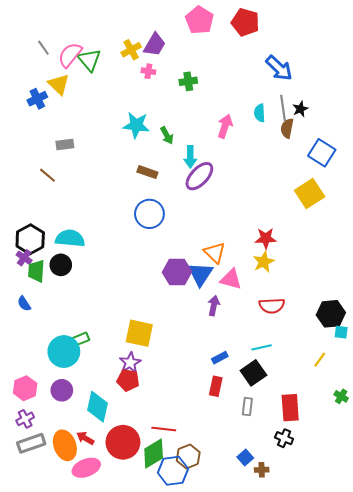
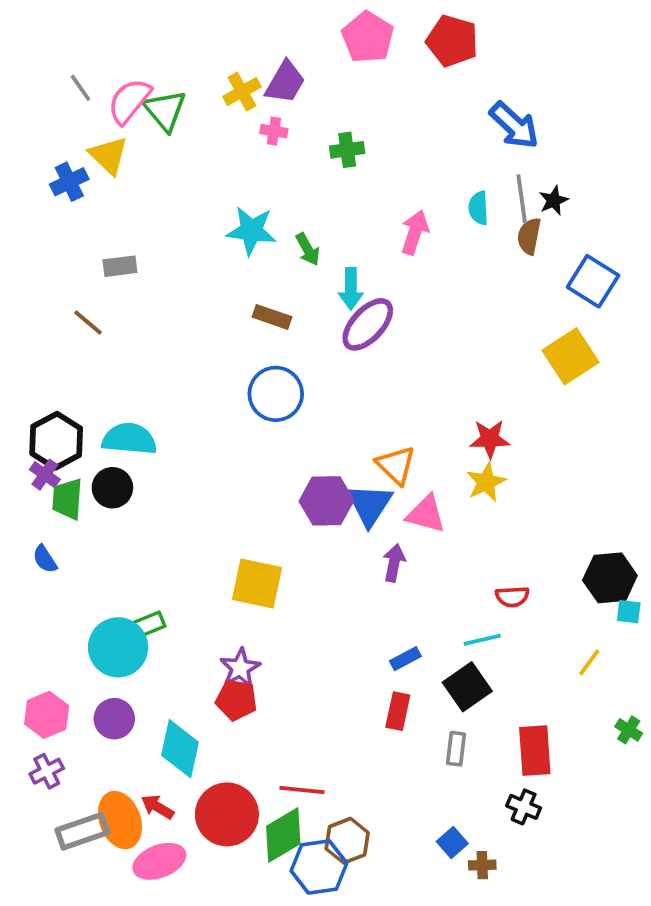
red semicircle: (272, 306) -> (512, 597), moved, size x0.7
yellow square: (139, 333) -> (257, 583), moved
gray rectangle: (31, 443) -> (82, 831), moved

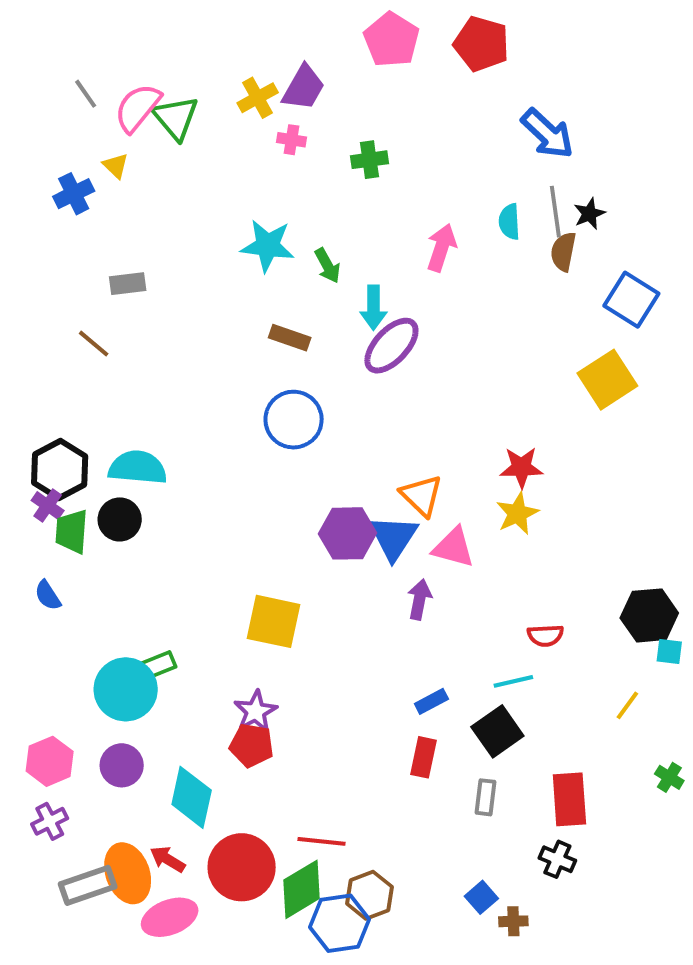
yellow triangle: (109, 155) -> (116, 166), size x0.6

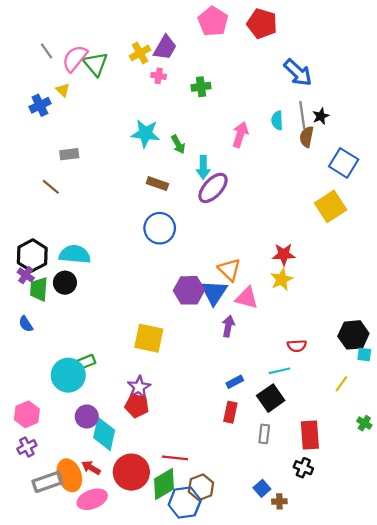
purple circle: (122, 765) -> (87, 417), moved

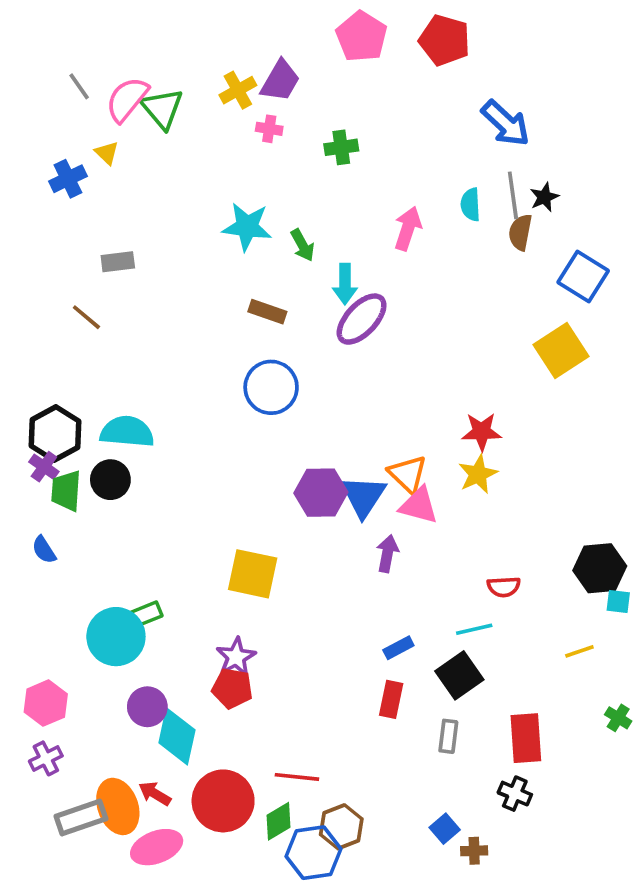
orange triangle: (229, 270) -> (408, 474), moved
yellow line: (341, 384) -> (579, 651), turned 35
green diamond: (164, 484) -> (278, 821), size x0.7

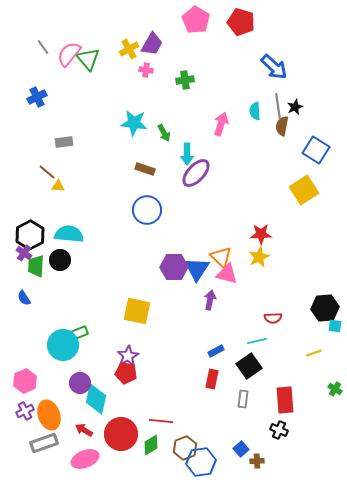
yellow triangle: (107, 153) -> (58, 186), moved, turned -40
orange ellipse: (118, 806) -> (49, 415), moved
blue hexagon: (314, 853) -> (201, 462), moved

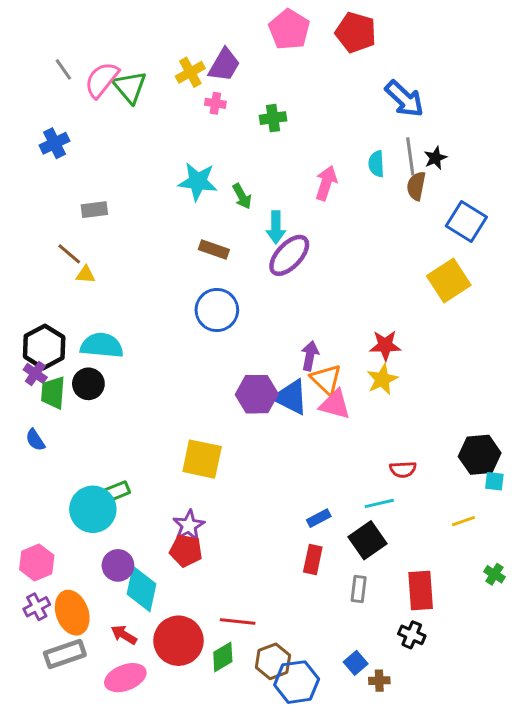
blue triangle: (197, 269) -> (291, 397), turned -36
purple arrow: (210, 300) -> (310, 356), moved

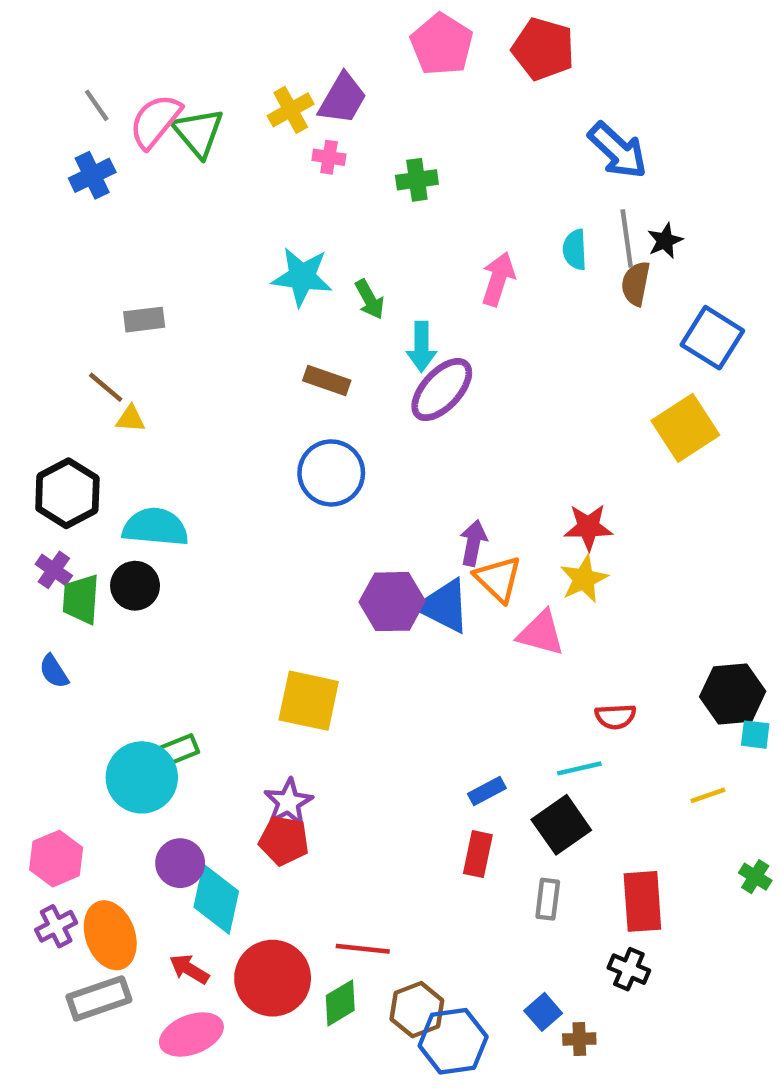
blue cross: (54, 143) -> (92, 175), moved
black hexagon: (44, 347) -> (67, 493), moved
pink triangle: (335, 404) -> (541, 633), moved

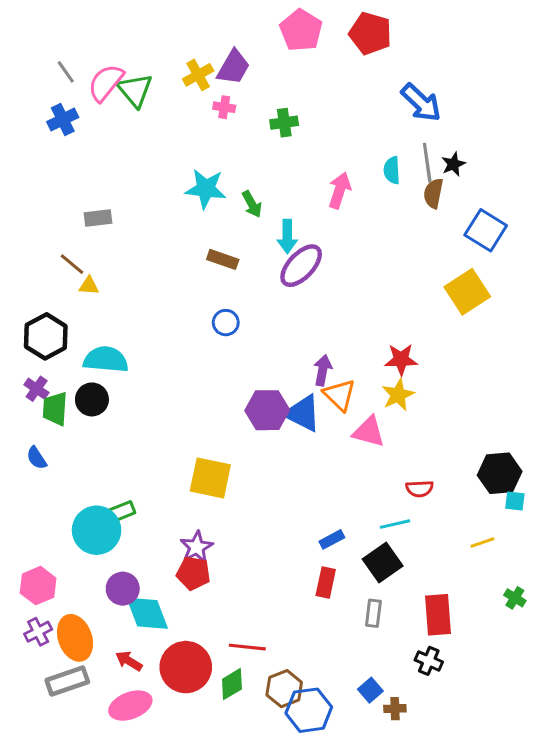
blue circle: (331, 473) -> (226, 323), size x0.6
cyan diamond: (216, 899) -> (147, 613), turned -33

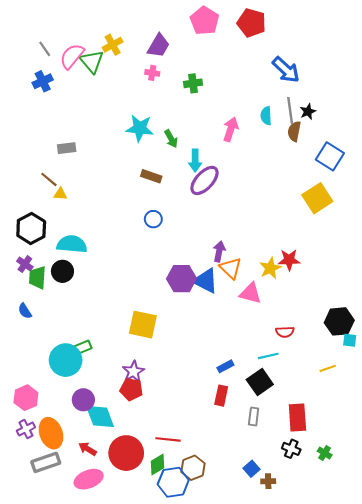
yellow cross: (198, 75) -> (113, 45), moved
red star: (401, 359) -> (289, 260), moved
green cross: (515, 598) -> (325, 453), moved
blue hexagon: (309, 710) -> (173, 482), moved

